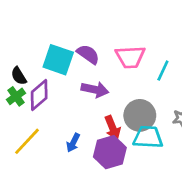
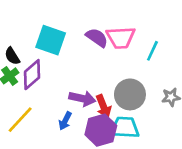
purple semicircle: (88, 54) -> (97, 38), moved
purple arrow: (95, 90) -> (82, 98), moved
cyan trapezoid: (148, 137) -> (125, 128), moved

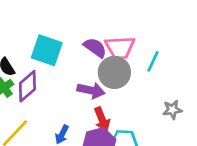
gray circle: (130, 94) -> (114, 72), moved
purple arrow: (82, 98) -> (91, 90), moved

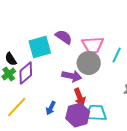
purple semicircle: (95, 48) -> (64, 37), moved
cyan square: (47, 50) -> (40, 47), turned -35

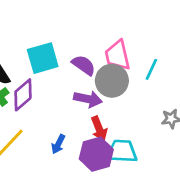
purple semicircle: (64, 37) -> (84, 65), moved
pink trapezoid: (93, 45) -> (118, 55), turned 80

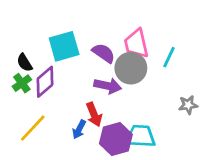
red arrow: (99, 129) -> (94, 114), moved

